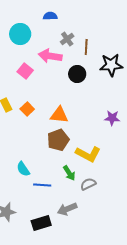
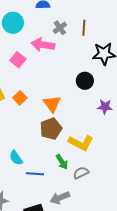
brown line: (86, 47) -> (84, 28), moved
black circle: (77, 74) -> (85, 81), moved
orange triangle: (59, 115) -> (52, 104), turned 48

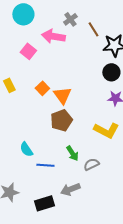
brown line: (84, 28) -> (93, 29), moved, turned -35
black circle: (85, 81) -> (111, 72), moved
orange square: (20, 98) -> (42, 88), moved
yellow L-shape: (81, 143) -> (106, 130), moved

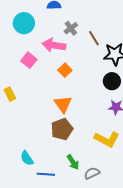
orange square: (42, 88) -> (65, 70), moved

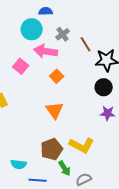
cyan circle: (24, 23) -> (32, 29), moved
brown pentagon: (62, 129) -> (52, 149), moved
yellow L-shape: (107, 139) -> (82, 145), moved
cyan semicircle: (27, 158) -> (19, 164), turned -49

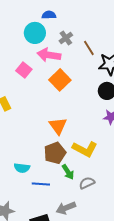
orange square: (57, 76) -> (60, 80), size x1.5
orange triangle: (55, 110) -> (58, 126), moved

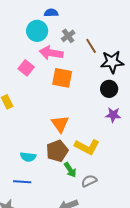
orange square: (60, 80) -> (62, 78), turned -35
cyan semicircle: (22, 168) -> (28, 157), moved
blue line: (41, 184) -> (22, 182), moved

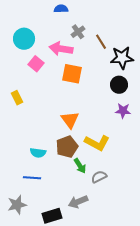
cyan circle: (37, 31) -> (24, 39), moved

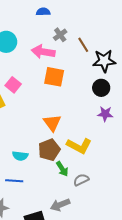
pink square: (36, 64) -> (13, 85), moved

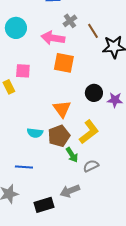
pink square: (13, 85) -> (23, 71), turned -35
black circle: (101, 88) -> (94, 93), moved
yellow L-shape: (79, 146) -> (89, 132), turned -65
cyan semicircle: (20, 156) -> (35, 133), moved

